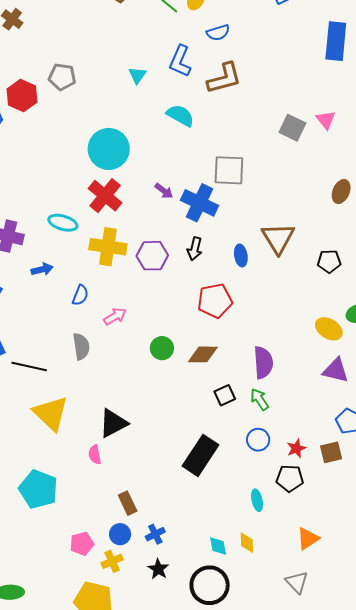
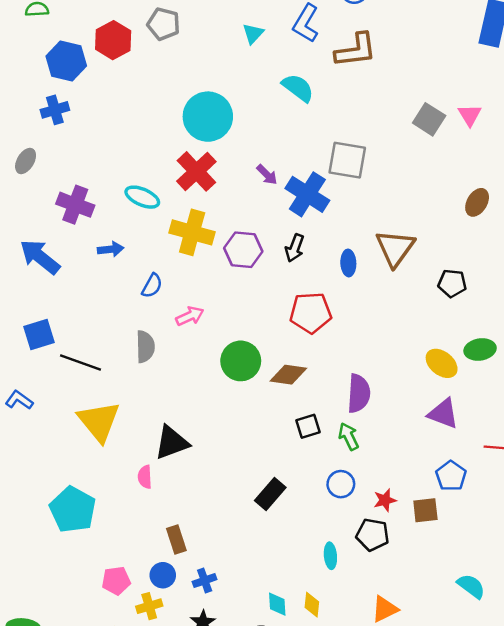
green circle: (162, 348) -> (241, 361), size x1.4
black rectangle: (201, 455) -> (270, 494), size x0.7

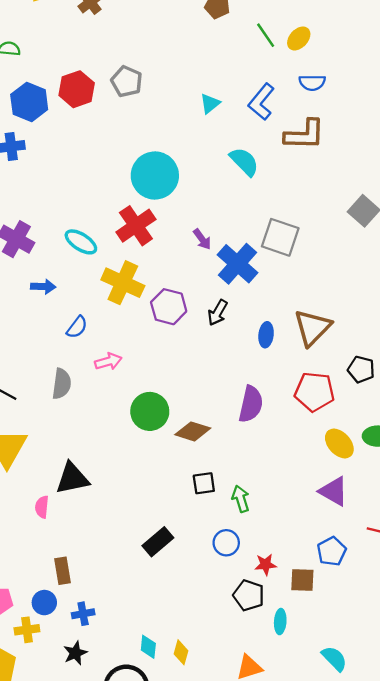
red pentagon: (311, 313) -> (314, 392), moved
purple semicircle: (359, 393) -> (251, 404), moved
cyan ellipse: (330, 556) -> (280, 622), moved

